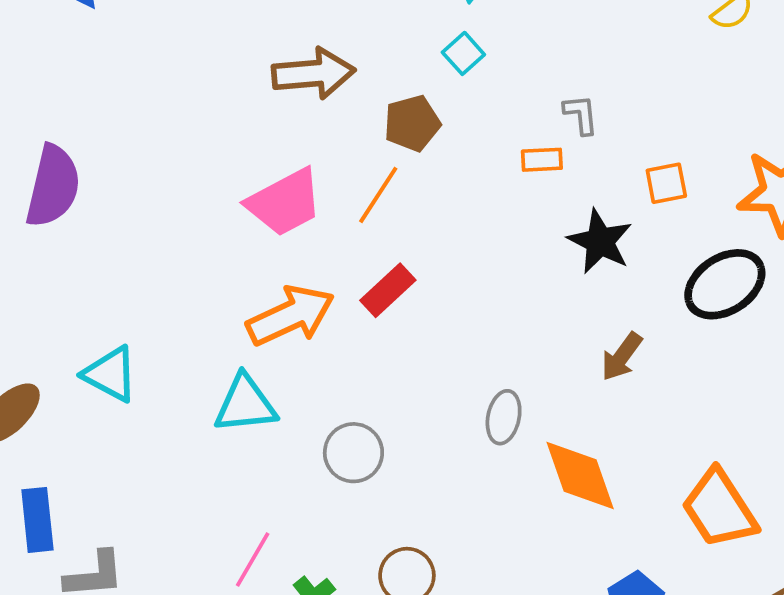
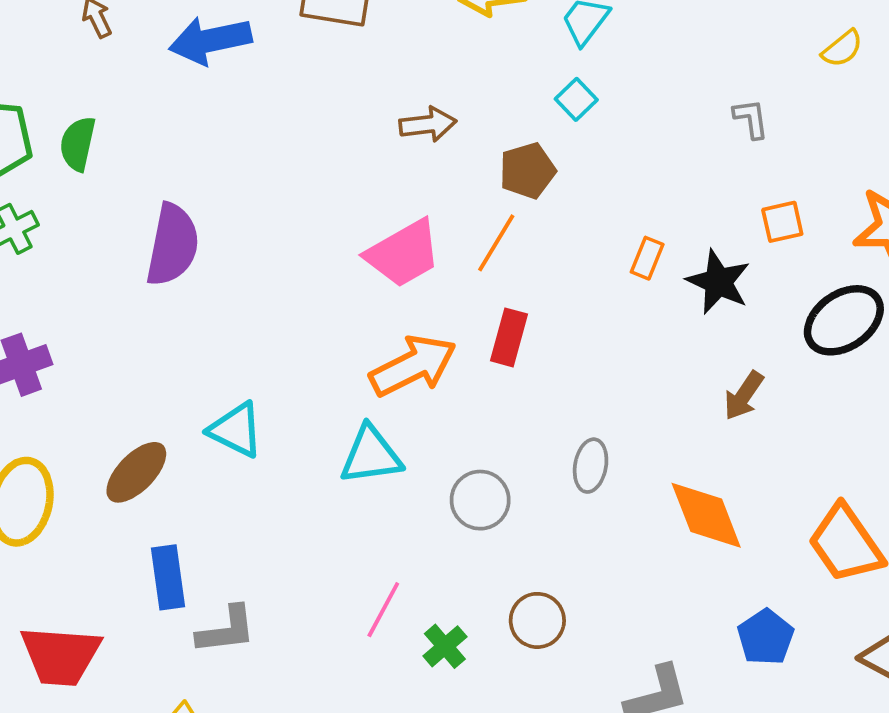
brown arrow: (313, 74) -> (428, 124), size x0.7
gray L-shape: (581, 114) -> (751, 119), moved
orange rectangle: (542, 160) -> (647, 258), moved, turned -63
red rectangle: (388, 290) -> (509, 337), turned -30
gray ellipse: (504, 417) -> (591, 466), moved

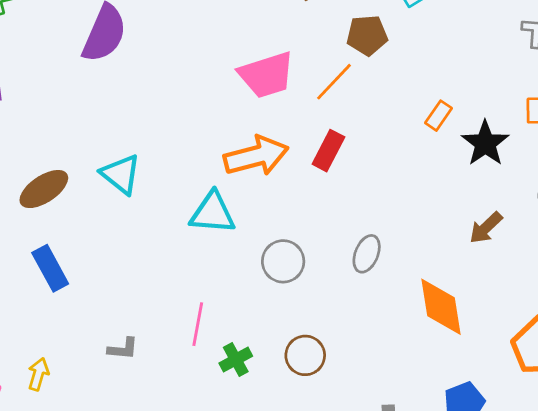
blue rectangle: (168, 577) -> (50, 268), turned -33
pink line: (383, 610) -> (198, 324), turned -30
gray L-shape: (226, 630) -> (123, 349), moved, size x0.7

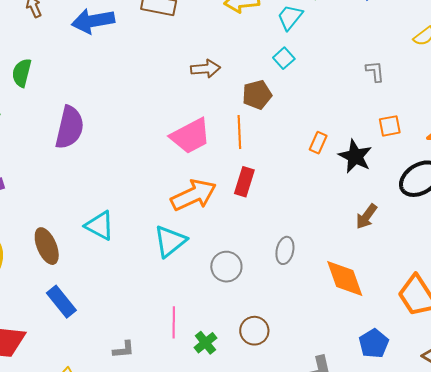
orange line: (334, 82) -> (239, 132), turned -36
brown ellipse: (44, 189) -> (47, 246), turned -69
cyan triangle: (213, 213) -> (170, 241), turned -33

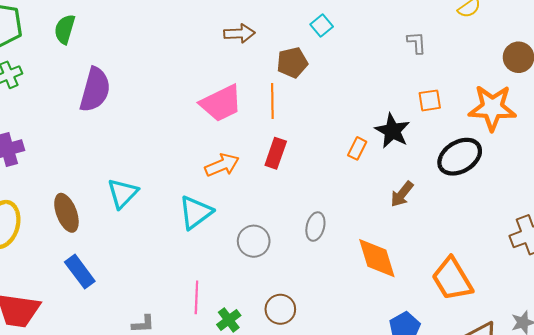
green semicircle: (22, 73) -> (65, 29), moved
orange rectangle: (318, 143) -> (357, 148), moved
orange arrow: (194, 195) -> (222, 165), size x0.7
cyan triangle: (100, 226) -> (123, 193), turned 44

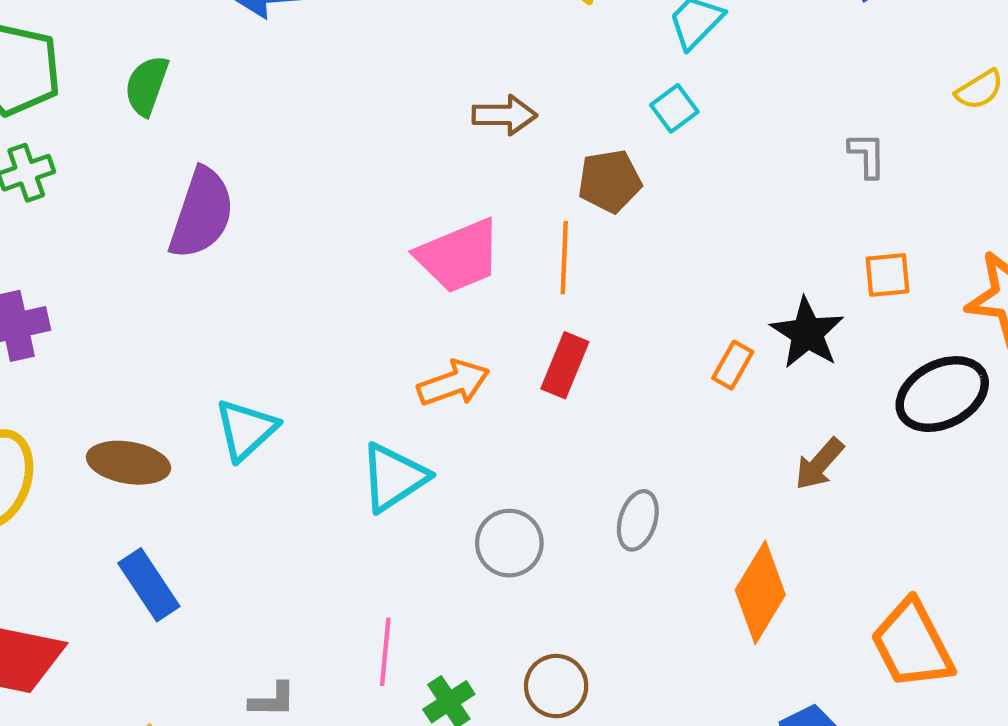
brown ellipse: (66, 213) -> (128, 463), turned -63
orange diamond: (377, 258) -> (760, 592), turned 45

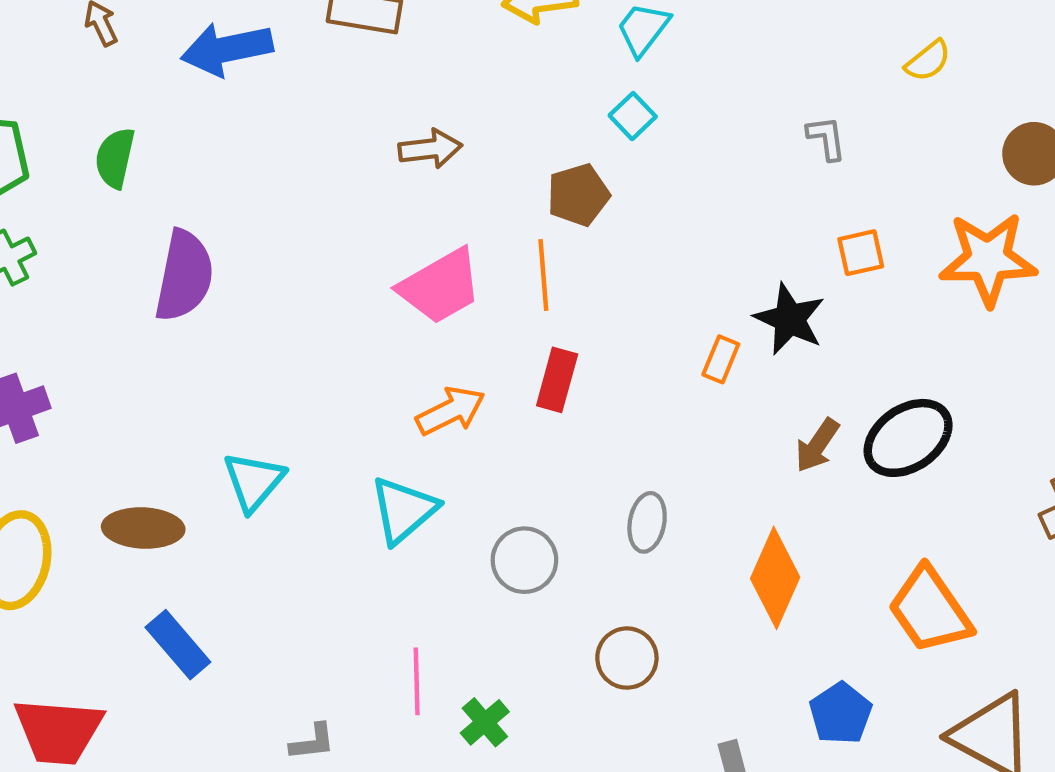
brown arrow: (505, 115) -> (430, 149), moved
black ellipse: (942, 394) -> (908, 438), moved
brown circle: (556, 686) -> (627, 658), moved

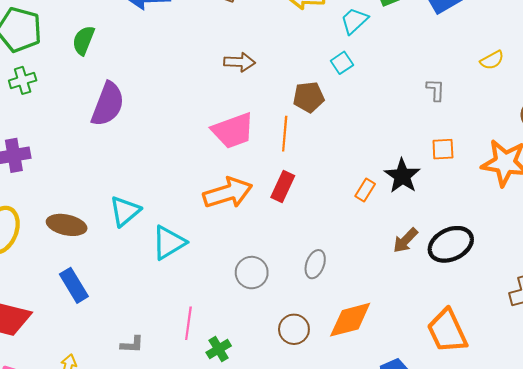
orange arrow: (451, 411) -> (228, 193), size x1.4
cyan triangle: (404, 510) -> (169, 243), moved
orange diamond: (775, 578) -> (350, 320), moved, turned 42

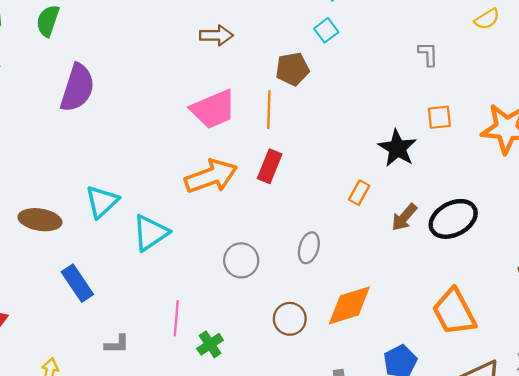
orange rectangle: (365, 190) -> (359, 193), moved
blue rectangle: (74, 285) -> (77, 283), moved

